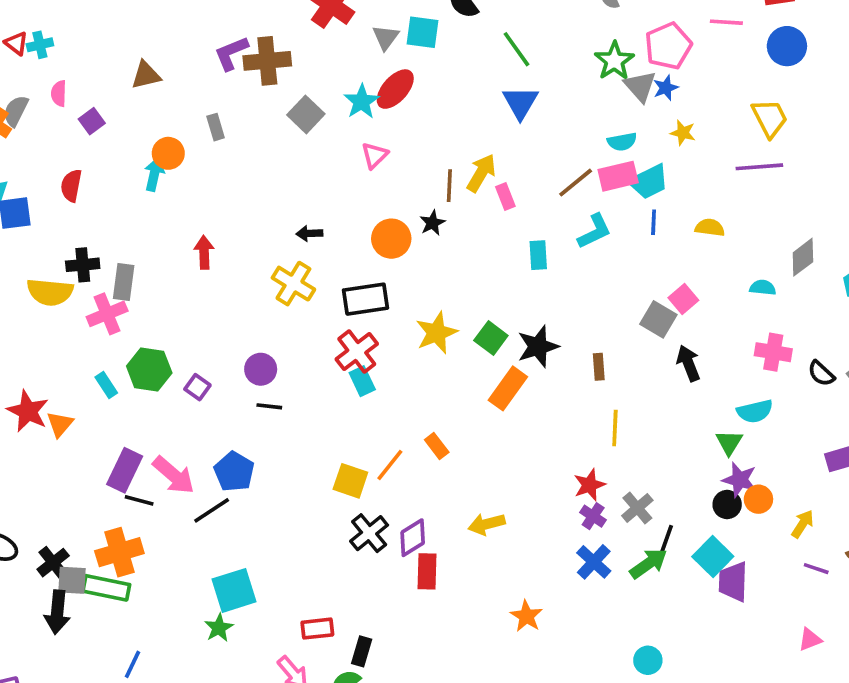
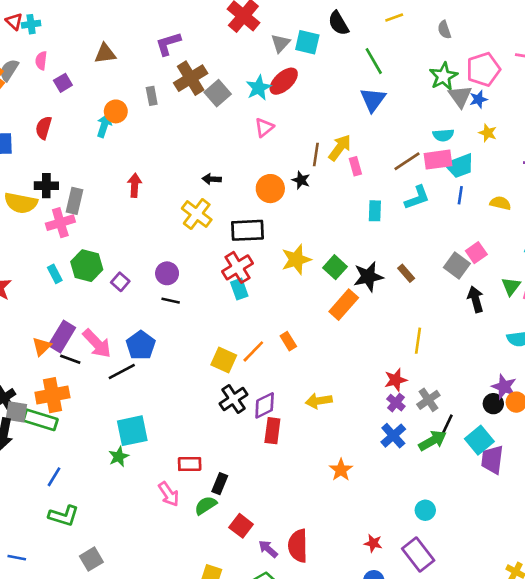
brown cross: (267, 61) -> (191, 78), moved, turned -32
black star: (432, 223) -> (301, 180), turned -30
brown rectangle: (599, 367) -> (406, 273), moved, turned -42
orange triangle: (60, 424) -> (42, 347), moved
green triangle: (729, 443) -> (511, 286), moved

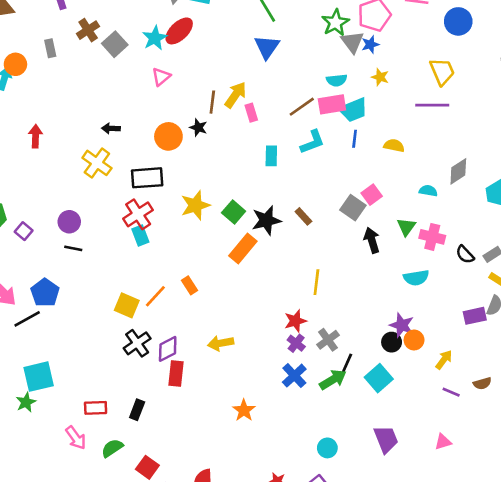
brown cross: (191, 78) -> (88, 30), size x0.7
purple trapezoid: (492, 460) -> (386, 439), moved, turned 152
black rectangle: (220, 484) -> (137, 410), moved

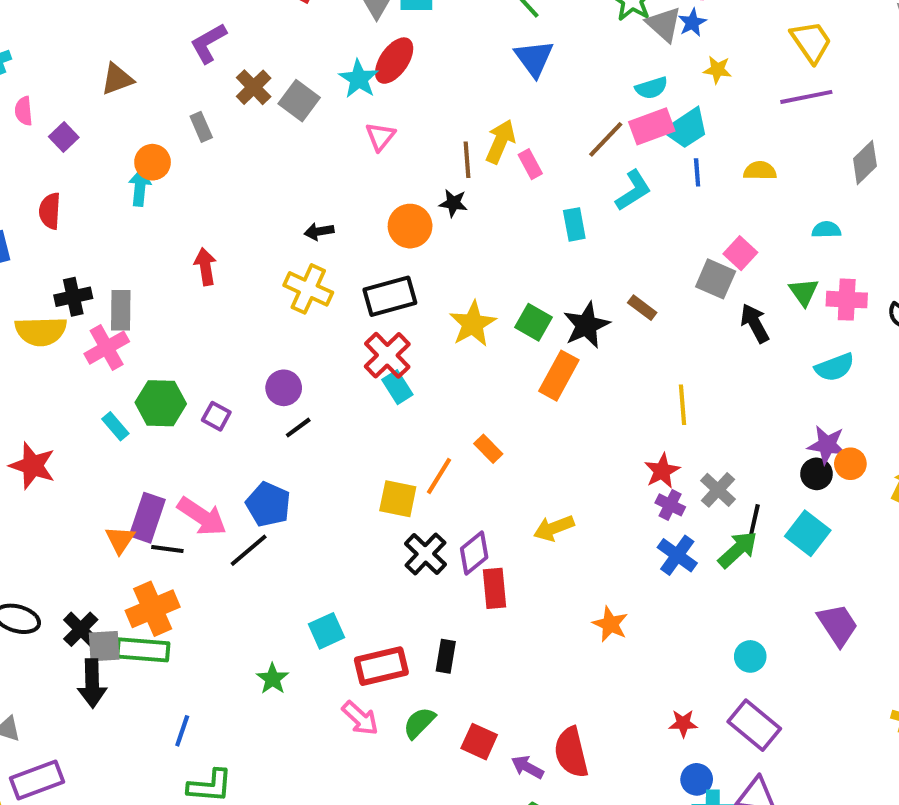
gray diamond: (458, 171) -> (865, 162), moved
black line: (73, 248) -> (298, 428), turned -36
cyan square: (39, 377) -> (327, 631), moved, size x0.7
red rectangle: (96, 408) -> (381, 666), size x1.4

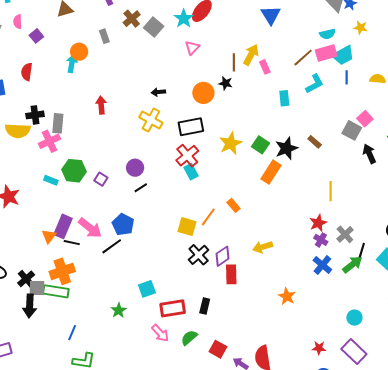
cyan rectangle: (115, 426) -> (51, 180), turned -32

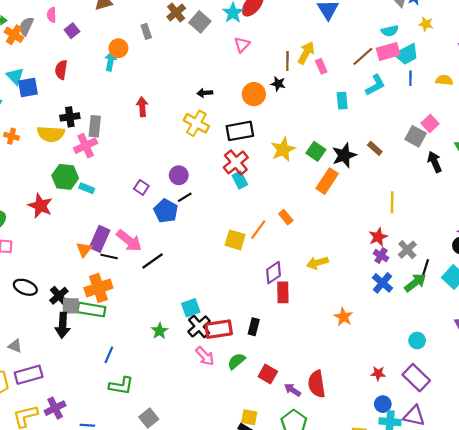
green hexagon: (74, 171) -> (65, 177), moved
blue pentagon: (123, 224) -> (166, 211), moved
black cross: (199, 255) -> (199, 326), moved

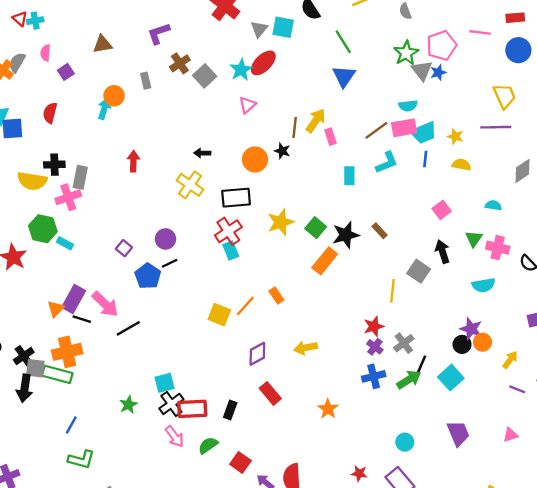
yellow star: (426, 24) -> (455, 136), moved
gray square: (416, 136) -> (419, 271), moved
blue cross: (382, 283) -> (374, 376), turned 30
red rectangle: (283, 292) -> (270, 393), moved, turned -45

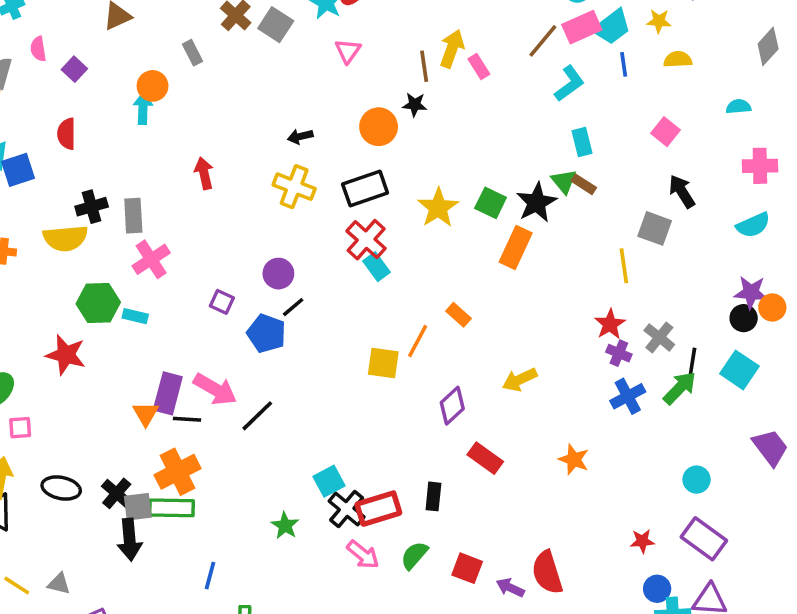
cyan rectangle: (349, 176) -> (582, 142), moved
pink cross: (68, 197) -> (151, 259), moved
green triangle: (474, 239) -> (564, 181), moved

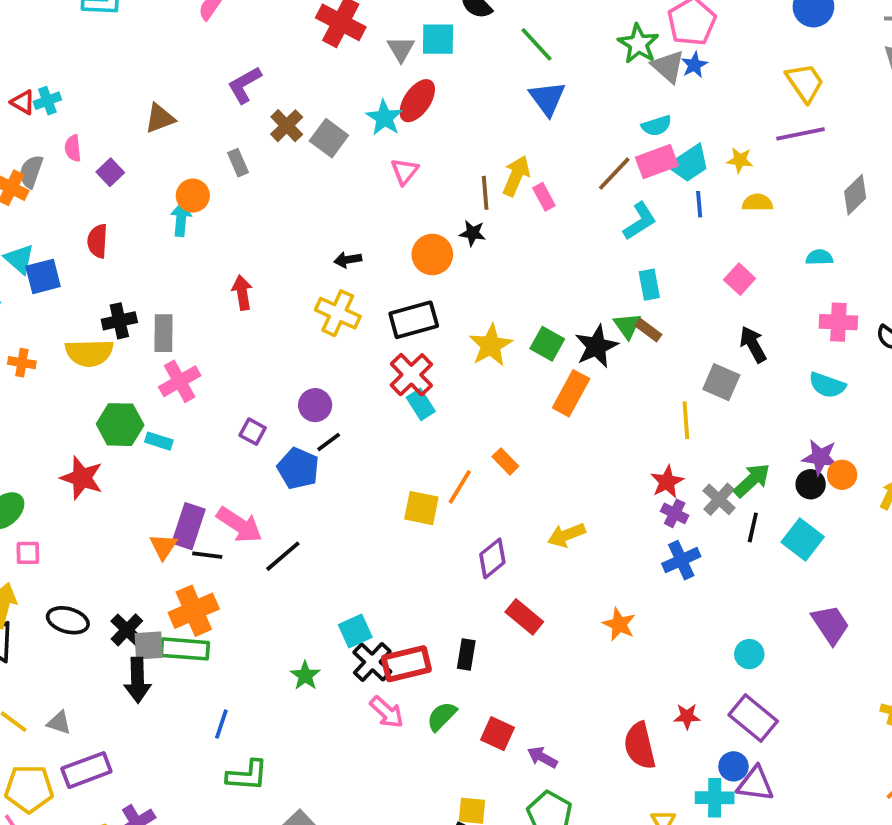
cyan semicircle: (753, 225) -> (827, 385), turned 40
green arrow: (680, 388) -> (752, 480), moved
red semicircle: (547, 572) -> (640, 746), moved
blue circle: (657, 589) -> (733, 766), moved

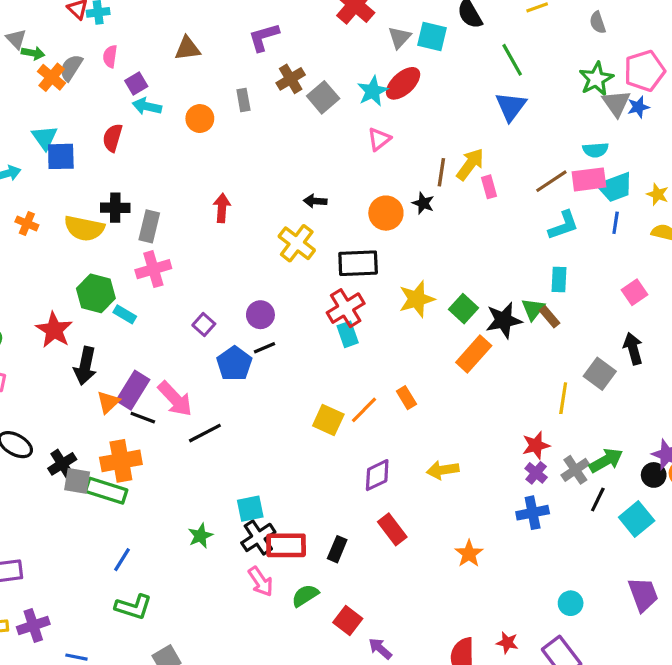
cyan arrow: (181, 219) -> (147, 106), moved, turned -96
black arrow: (138, 680) -> (85, 366), moved

